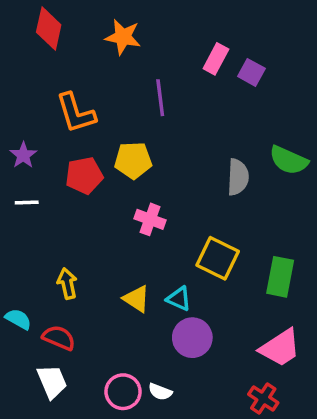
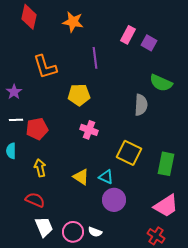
green semicircle: (289, 160) -> (161, 83), moved
red pentagon: (84, 175) -> (37, 129), moved
cyan semicircle: (18, 319) -> (11, 151), moved, turned -119
white trapezoid: (52, 382) -> (44, 227), moved

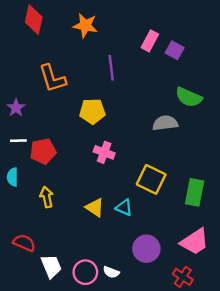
gray semicircle: (141, 105) -> (165, 123), turned -100
red semicircle: (35, 200) -> (24, 243), moved
purple circle: (114, 200) -> (146, 249), moved

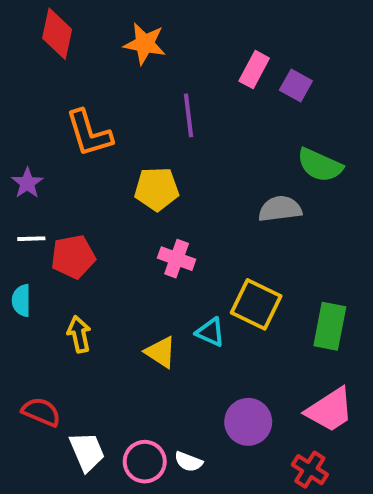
cyan triangle: (124, 208) -> (210, 332), moved

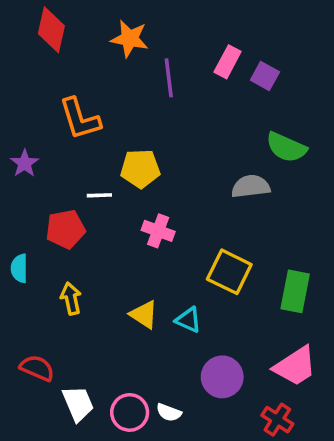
purple line: (188, 115) -> (169, 78), moved
white line: (31, 239) -> (99, 195), moved
cyan triangle: (210, 332) -> (188, 320), moved

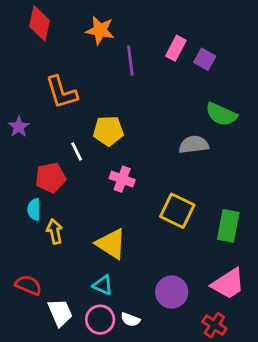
white line: (99, 195) -> (77, 152), turned 66
cyan semicircle: (19, 268) -> (34, 209), moved
yellow triangle: (144, 315) -> (111, 244), size x1.4
cyan triangle: (188, 320) -> (103, 285), moved

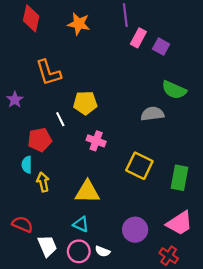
purple line: (130, 61) -> (125, 15), moved
yellow triangle: (111, 244) -> (87, 192), turned -32

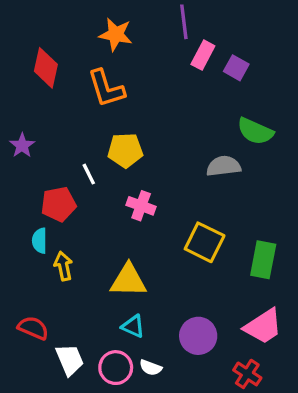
red diamond: (31, 18) -> (46, 68), moved
orange L-shape: (48, 73) -> (106, 88), moved
cyan triangle: (81, 224) -> (133, 326), moved

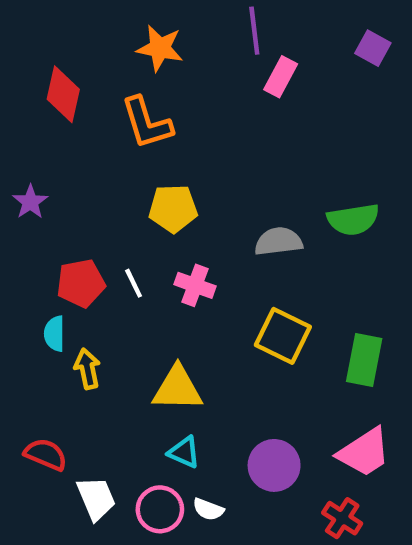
purple square: (236, 68) -> (373, 48), moved
green semicircle: (255, 131) -> (353, 219), moved, turned -33
gray semicircle: (224, 166) -> (278, 241), moved
white line: (89, 174) -> (134, 283), moved

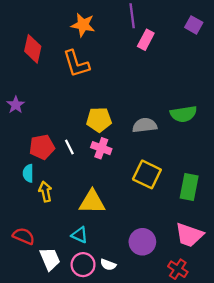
yellow pentagon: (173, 208) -> (99, 120), moved
cyan triangle: (184, 452) -> (80, 235), moved
pink trapezoid: (364, 452) -> (189, 235), turned 52

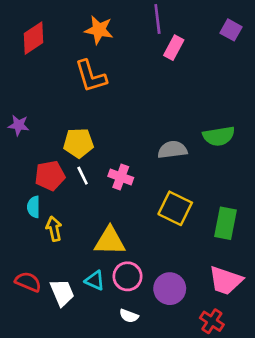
red diamond: (33, 49) -> (34, 38), moved, turned 44
purple star: (16, 105) -> (19, 125), turned -30
yellow pentagon: (99, 120) -> (78, 143), moved
white trapezoid: (50, 259) -> (62, 293), moved
pink circle: (83, 265) -> (128, 276), moved

